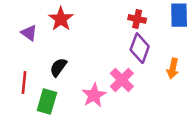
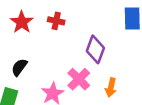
red cross: (137, 19) -> (56, 21), moved
orange arrow: (173, 69) -> (111, 88), moved

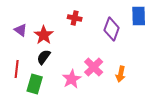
red star: (22, 22) -> (44, 35), moved
purple diamond: (95, 49) -> (112, 29), moved

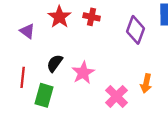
red star: (44, 35) -> (59, 17), moved
pink cross: (94, 67) -> (116, 96), moved
pink star: (72, 79) -> (83, 73), moved

